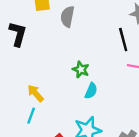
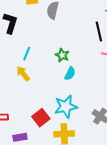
cyan line: (31, 116) -> (27, 54), moved

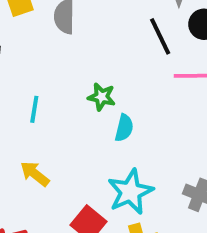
yellow arrow: (23, 74) -> (35, 174), moved

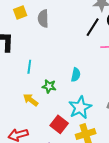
black line: (160, 36) -> (93, 27), turned 60
green star: (102, 97) -> (49, 86), moved

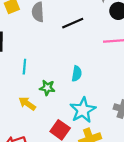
black line: (93, 27) -> (73, 23), moved, turned 36

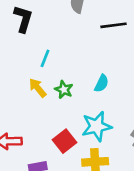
yellow arrow: (27, 104) -> (38, 88), moved

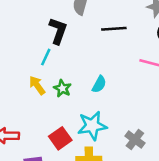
black L-shape: (23, 19) -> (58, 31), moved

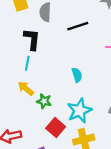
cyan semicircle: (99, 84) -> (77, 75), turned -32
green star: (62, 88) -> (44, 101), moved

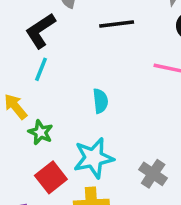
black L-shape: (32, 39) -> (40, 31), turned -140
cyan line: (27, 63) -> (41, 69), moved

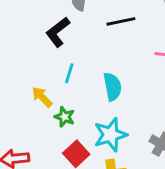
cyan line: (41, 69) -> (69, 73), moved
cyan semicircle: (100, 101) -> (112, 87), size x1.4

